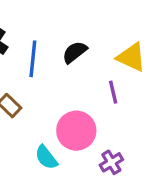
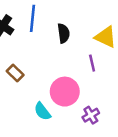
black semicircle: (75, 52) -> (64, 33), turned 120
blue line: (33, 59) -> (32, 18), moved

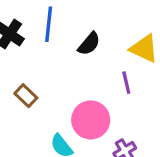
black semicircle: (64, 33) -> (89, 44), turned 48

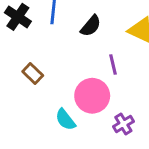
purple line: (126, 83) -> (113, 65), moved

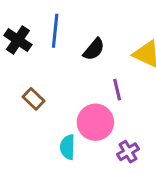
cyan semicircle: (65, 120) -> (68, 147), turned 40

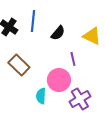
brown rectangle: (33, 99) -> (19, 65), size x1.5
purple cross: (128, 152) -> (80, 99), size x1.5

